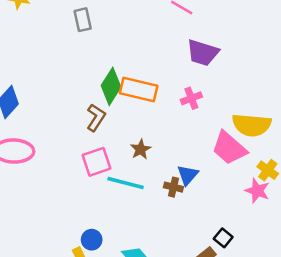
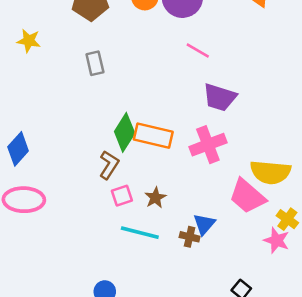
pink cross: (191, 98) -> (208, 145), size x1.6
pink square: (97, 162) -> (122, 196), moved, size x0.7

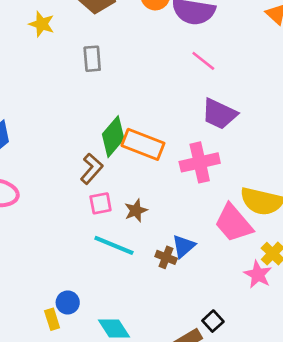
yellow star: (29, 41) -> (42, 24), moved

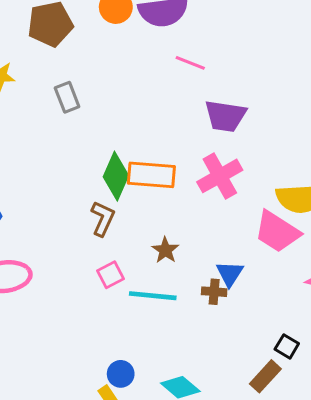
pink square: (101, 203) -> (110, 275), moved

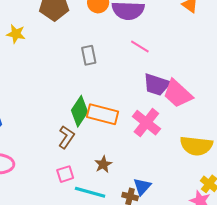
gray rectangle: (67, 97) -> (89, 55), moved
pink cross: (220, 176) -> (146, 123), turned -32
pink trapezoid: (277, 232) -> (178, 94), moved

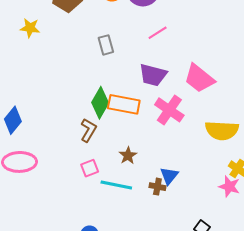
pink line: (140, 47) -> (158, 33), turned -60
purple trapezoid: (157, 85) -> (153, 75), moved

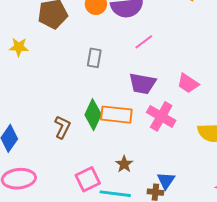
gray rectangle: (106, 45) -> (94, 58), turned 30
pink trapezoid: (199, 78) -> (188, 83), size x0.7
brown L-shape: (88, 130) -> (62, 127), moved
pink square: (90, 168) -> (88, 179), size x1.4

